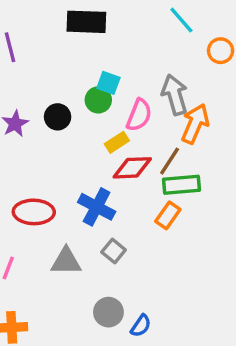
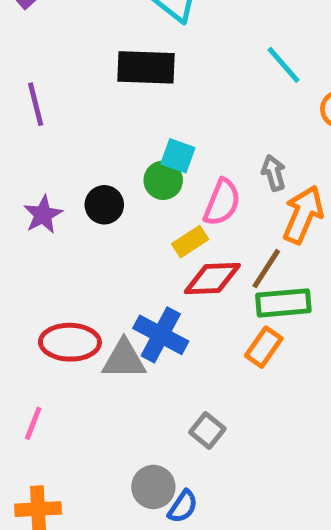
gray arrow: (175, 95) -> (274, 173), size x0.6
gray square: (114, 251) -> (207, 431), moved
gray triangle: (66, 261) -> (124, 359), moved
gray circle: (108, 312) -> (153, 487), moved
blue semicircle: (141, 326) -> (183, 507), moved

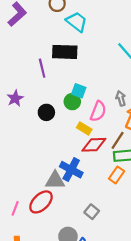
purple line: (36, 104) -> (42, 68), moved
purple star: (43, 215) -> (15, 98), moved
yellow rectangle: (190, 242) -> (84, 129), turned 64
red ellipse: (70, 342) -> (41, 202), moved, turned -45

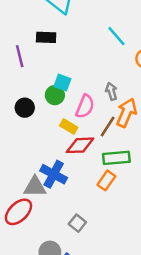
black rectangle: (65, 52) -> (46, 37), size x0.7
brown line: (118, 140) -> (108, 126), moved

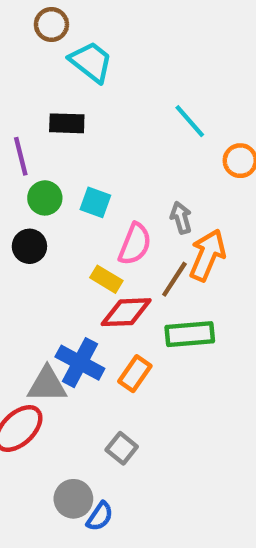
green circle: (55, 95) -> (45, 198), moved
orange rectangle: (106, 180) -> (135, 374), moved

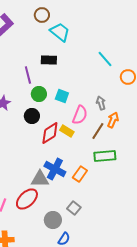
orange arrow: (207, 255) -> (113, 120), size x0.7
red diamond: (126, 312) -> (50, 133), moved, turned -30
gray circle: (73, 499) -> (53, 220), moved

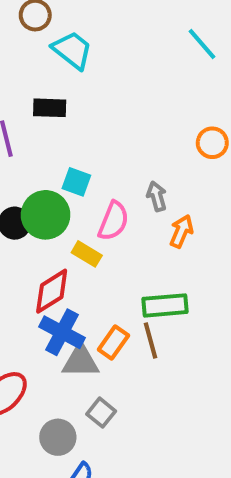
cyan line: (105, 59) -> (202, 44), moved
green circle: (39, 94) -> (46, 215), moved, size x1.5
brown line: (98, 131) -> (151, 340), moved, turned -48
red diamond: (50, 133) -> (52, 291), moved
gray triangle: (40, 179) -> (81, 361), moved

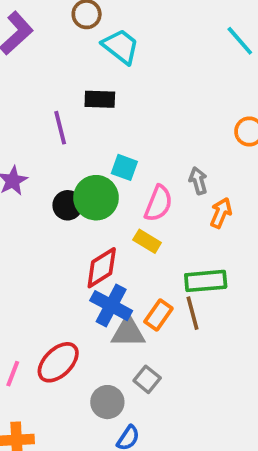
yellow rectangle: (87, 254) -> (147, 241), moved

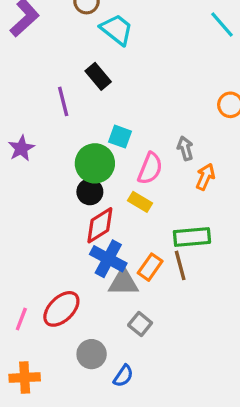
black rectangle: (100, 99) -> (98, 76), turned 48
black circle: (68, 205) -> (90, 192), moved
gray circle: (107, 402) -> (92, 354), moved

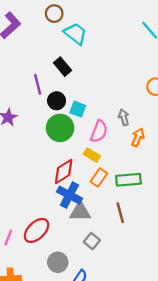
black circle: (90, 192) -> (57, 101), moved
brown line: (180, 265) -> (120, 213), moved
orange rectangle: (150, 267) -> (99, 177), moved

